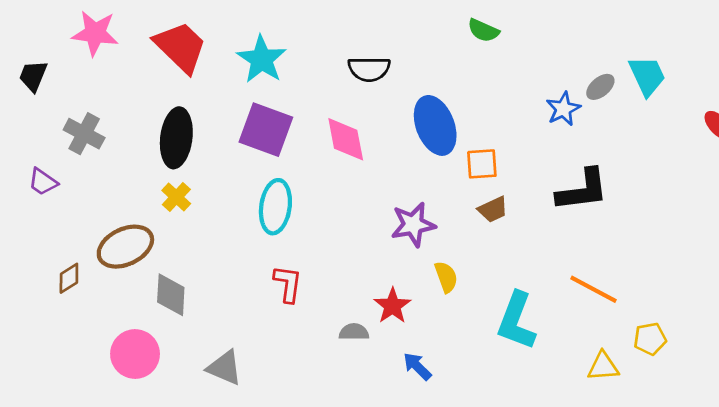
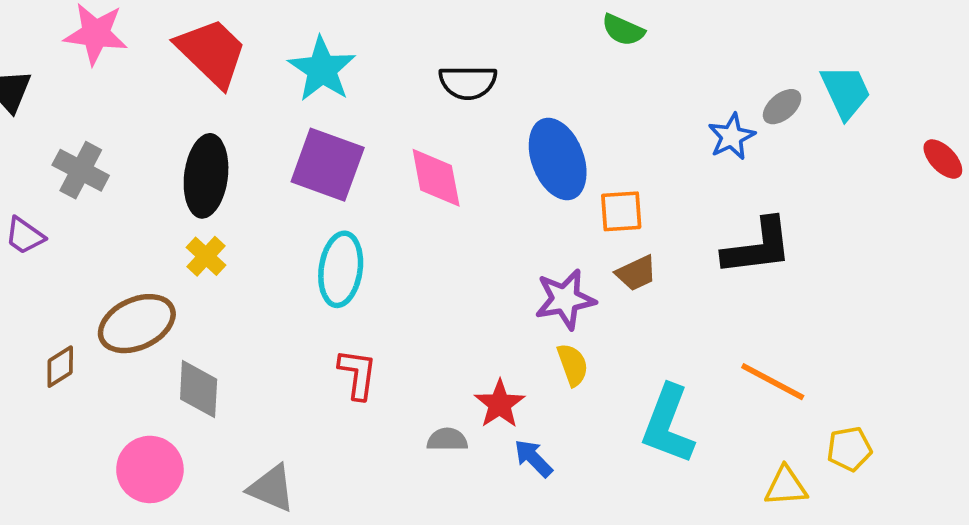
purple star: (413, 225) -> (565, 299), moved
blue arrow: (417, 366) -> (533, 458), moved

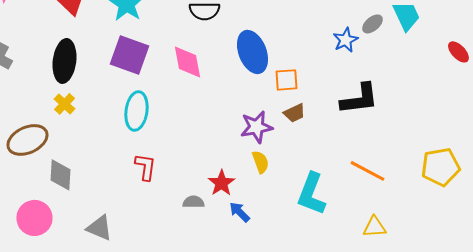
yellow pentagon: (849, 449) -> (440, 167), moved, size x1.6

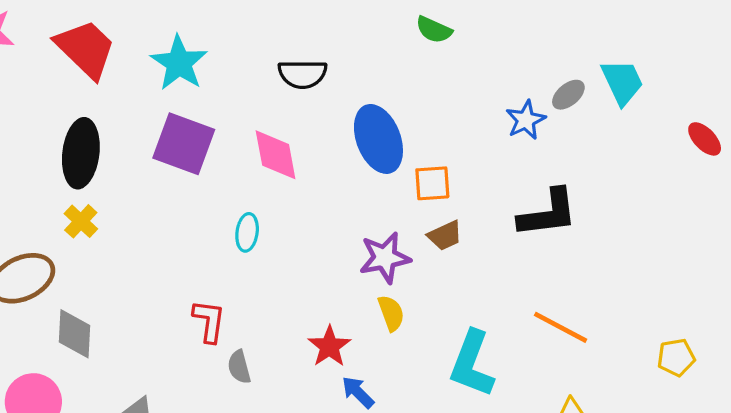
cyan ellipse: (136, 111) -> (247, 232), moved, size x0.6
yellow pentagon: (440, 167) -> (676, 357), moved, size x0.6
gray semicircle: (193, 202) -> (239, 367), moved, turned -105

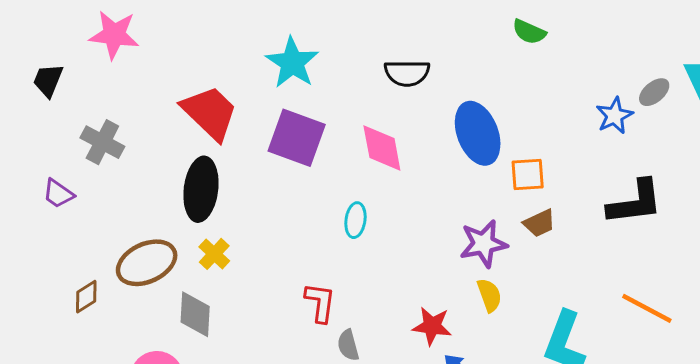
red trapezoid: (86, 49) -> (210, 113), moved
black ellipse: (81, 153) -> (201, 189), moved
yellow cross: (81, 221) -> (214, 254), moved
red star: (329, 346) -> (432, 326), turned -30

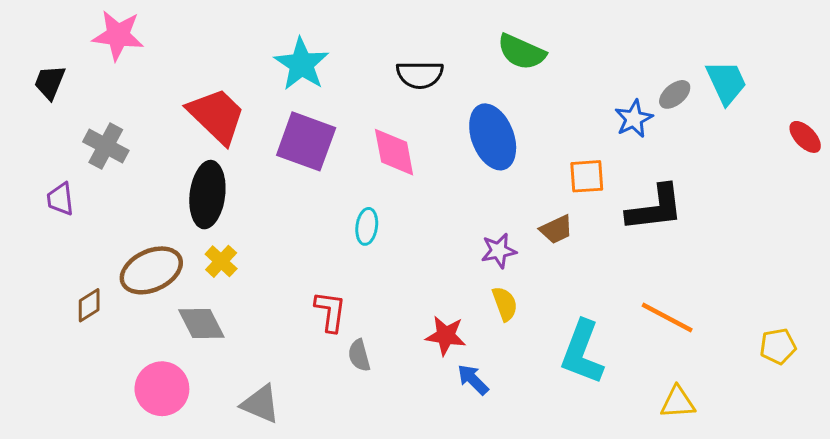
green semicircle: (529, 32) -> (521, 52), moved, size x1.4
orange square: (528, 174) -> (587, 176), moved
purple trapezoid: (58, 194) -> (60, 199), turned 48
purple star: (484, 244) -> (499, 251), size x0.7
gray diamond: (195, 314) -> (201, 324), turned -30

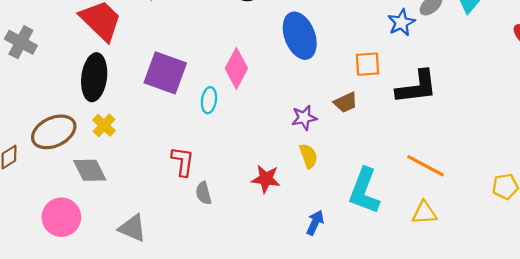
purple square: (306, 141) -> (165, 73), moved
pink diamond: (394, 152) -> (236, 68), moved, turned 39
blue arrow: (473, 380) -> (315, 223), moved, turned 70
yellow triangle: (678, 402) -> (424, 213), moved

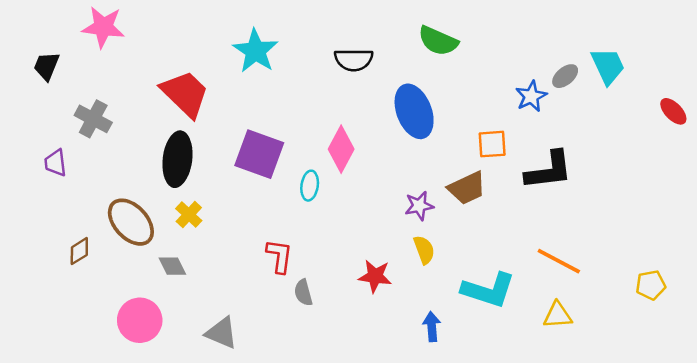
brown trapezoid: (346, 102) -> (467, 188), size x1.4
brown ellipse: (54, 132) -> (131, 222), turned 72
gray diamond: (90, 170) -> (172, 266), size x0.7
cyan L-shape: (364, 191) -> (488, 290), turned -93
blue arrow: (315, 223) -> (432, 327), turned -30

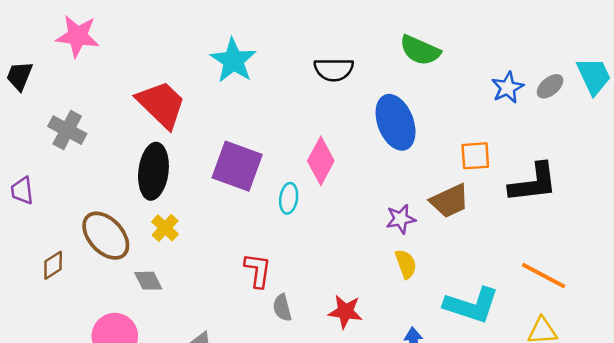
blue star: (531, 96) -> (508, 88), moved
purple trapezoid: (55, 163) -> (22, 191), moved
red star: (375, 276) -> (345, 312), moved

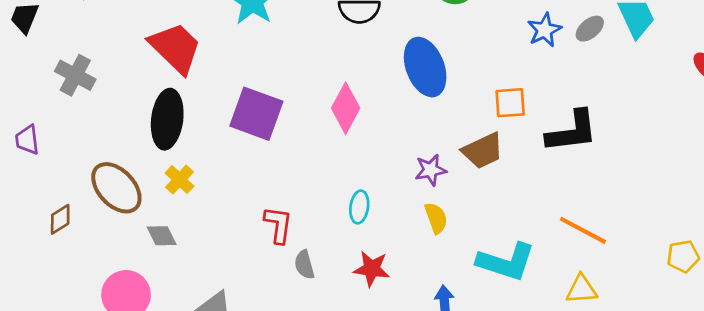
cyan ellipse: (289, 198) -> (359, 207), moved

